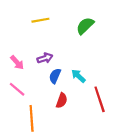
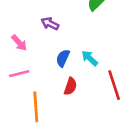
purple arrow: (45, 58) -> (50, 24), moved, turned -136
pink line: (17, 89) -> (19, 74), turned -54

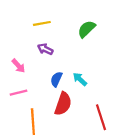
red line: (114, 85) -> (101, 117), moved
red semicircle: (70, 86) -> (63, 104), size x1.5

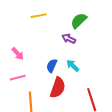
purple arrow: (45, 49) -> (69, 39), moved

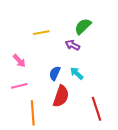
yellow line: (39, 16) -> (41, 33), moved

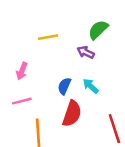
pink arrow: (19, 61) -> (22, 71), turned 64

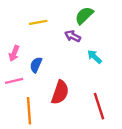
blue semicircle: (64, 86) -> (36, 65), moved
cyan arrow: (91, 86) -> (94, 57), moved

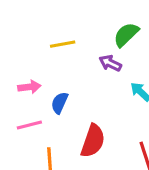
pink arrow: (14, 53) -> (29, 87), turned -119

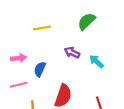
purple arrow: (110, 63) -> (72, 52), moved

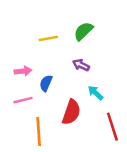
green semicircle: (86, 21) -> (83, 31), moved
cyan arrow: (96, 61) -> (95, 93), moved

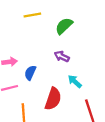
yellow line: (48, 38) -> (32, 15), moved

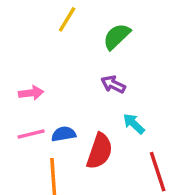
yellow line: (32, 15) -> (67, 19), turned -49
blue semicircle: (30, 73) -> (64, 134), moved, turned 56

